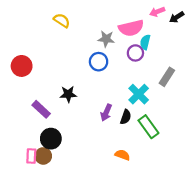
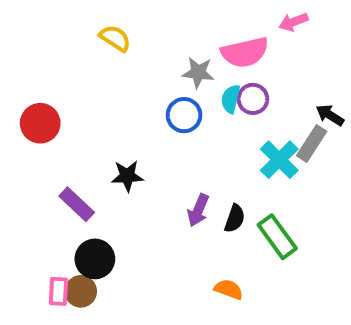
black arrow: (177, 17) -> (330, 115), moved, turned 64
cyan semicircle: (145, 42) -> (231, 99), moved
cyan cross: (139, 94) -> (279, 160), moved

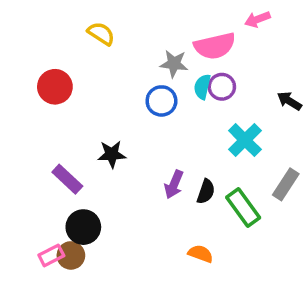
red circle: (40, 123) -> (55, 87), moved
gray rectangle: (312, 143) -> (286, 184), moved
pink rectangle: (58, 291) -> (51, 255), turned 60

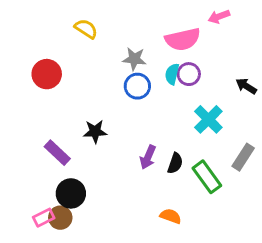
gray star: (174, 64) -> (134, 59), moved

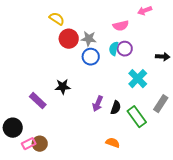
pink semicircle: (183, 39) -> (121, 26), size x0.7
red circle: (47, 74) -> (69, 39), moved
black arrow: (246, 86) -> (163, 57), turned 152
black circle: (71, 193) -> (13, 128), moved

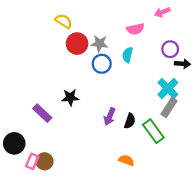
purple circle: (125, 49) -> (170, 49), moved
cyan cross: (138, 79) -> (168, 88), moved
gray rectangle: (161, 104) -> (169, 108), moved
pink rectangle: (29, 144) -> (32, 161), turned -40

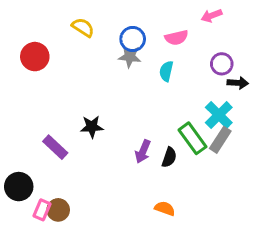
red circle: (77, 44) -> (35, 57), moved
blue circle: (102, 64) -> (133, 39), moved
green rectangle: (153, 131) -> (193, 138), moved

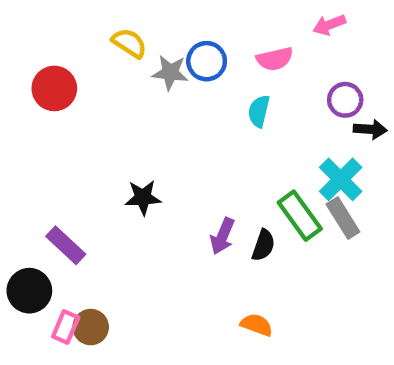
gray star: (130, 57) -> (170, 73), moved
gray rectangle: (220, 140) -> (343, 218), turned -65
purple rectangle: (55, 147) -> (66, 245), moved

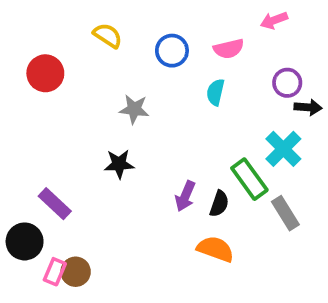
gray star: (170, 73) -> (134, 109), moved
gray rectangle: (343, 218) -> (285, 213), moved
orange semicircle: (257, 325) -> (215, 249), moved, size x1.4

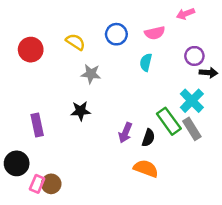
yellow semicircle: (108, 35) -> (75, 42), moved
purple rectangle: (55, 204) -> (37, 125), moved, turned 35
gray rectangle: (285, 213) -> (192, 129), moved

